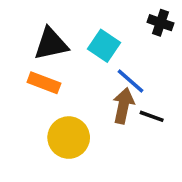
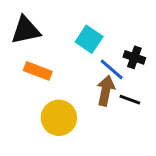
black cross: (160, 23) -> (134, 57), moved
black triangle: (51, 44) -> (26, 30), moved

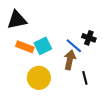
cyan square: (89, 39) -> (43, 46), moved, turned 30
black line: (130, 100) -> (85, 78), moved, turned 56

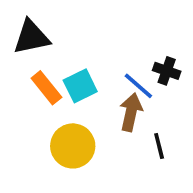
orange rectangle: (25, 47) -> (46, 88), turned 30

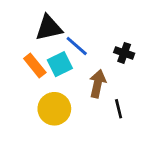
black triangle: (31, 37) -> (49, 28), moved
blue line: (138, 86) -> (77, 46), moved

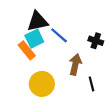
cyan square: (60, 64) -> (34, 39), moved

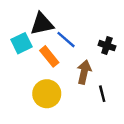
cyan square: (34, 39) -> (21, 43), moved
orange rectangle: (27, 50) -> (49, 56), moved

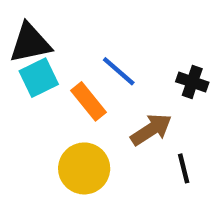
black triangle: (42, 24) -> (30, 43), moved
brown arrow: (84, 72) -> (151, 130), turned 45

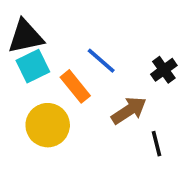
black cross: (192, 82) -> (164, 70), turned 35
yellow circle: (84, 168) -> (48, 125), moved

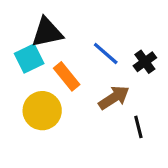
black triangle: (26, 37) -> (47, 32), moved
blue line: (101, 61) -> (106, 54), moved

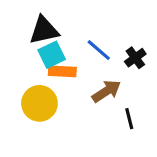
cyan square: (29, 58) -> (52, 55), moved
orange rectangle: (67, 76) -> (62, 71), turned -48

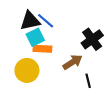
blue line: (99, 50) -> (46, 21), moved
black cross: (135, 58) -> (92, 39), size x1.5

